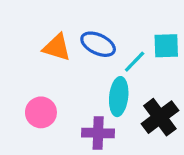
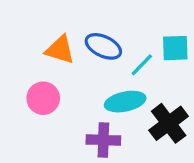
cyan ellipse: (119, 97) -> (125, 102), turned 72
pink circle: (41, 112) -> (43, 98), moved

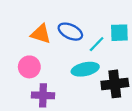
black cross: (169, 123) -> (115, 84), turned 30
purple cross: (103, 140) -> (43, 95), moved

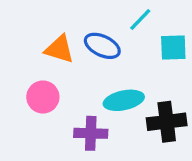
cyan line: (97, 44) -> (140, 19), moved
purple cross: (43, 95) -> (91, 133), moved

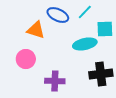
blue ellipse: (102, 46) -> (58, 15), moved
cyan ellipse: (124, 100) -> (85, 44), moved

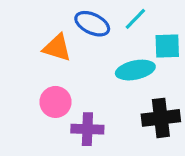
pink circle: (26, 59) -> (55, 102), moved

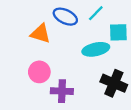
black cross: (161, 118) -> (114, 83), turned 30

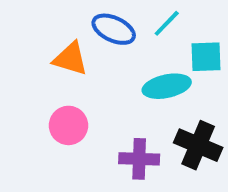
purple cross: (62, 91) -> (139, 159), moved

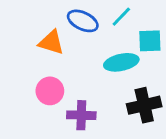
black cross: (198, 145) -> (144, 105), turned -36
purple cross: (139, 159) -> (81, 115), moved

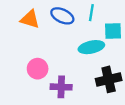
cyan line: (121, 17) -> (91, 13), turned -35
orange triangle: (51, 42) -> (30, 19), moved

